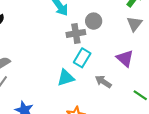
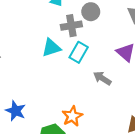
cyan triangle: (66, 78) -> (51, 48), moved

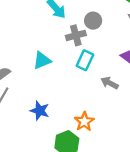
cyan triangle: (51, 48) -> (42, 60), moved
blue star: (16, 111) -> (40, 111), moved

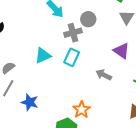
cyan rectangle: (85, 60) -> (72, 57), moved
blue star: (40, 111) -> (30, 102), moved

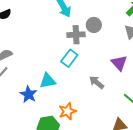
cyan triangle: (43, 56) -> (48, 81), moved
blue star: (30, 102) -> (29, 94), moved

